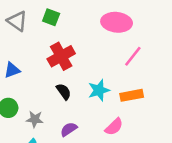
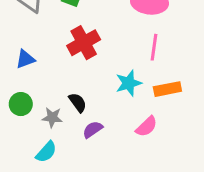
pink line: (133, 56) -> (154, 47), moved, turned -30
black semicircle: (64, 92) -> (78, 103), moved

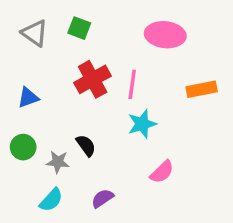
pink line: (154, 47) -> (132, 84), moved
orange rectangle: (167, 89) -> (202, 89), moved
purple semicircle: (93, 129) -> (102, 198), moved

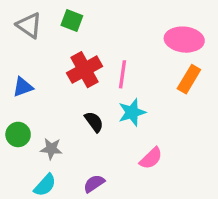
pink ellipse: (165, 35) -> (184, 40), moved
orange rectangle: (202, 89) -> (189, 79), turned -48
black semicircle: (86, 145) -> (94, 122), moved

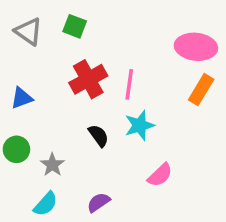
gray star: (51, 149) -> (52, 165), turned 30

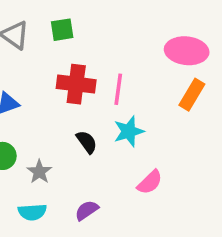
green square: (75, 26) -> (62, 30), turned -30
red cross: (88, 79) -> (76, 84), turned 36
cyan semicircle: (46, 204) -> (32, 212), turned 44

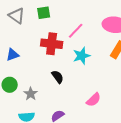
pink line: (118, 89) -> (76, 31), moved, turned 36
cyan star: (129, 131) -> (82, 56), moved

